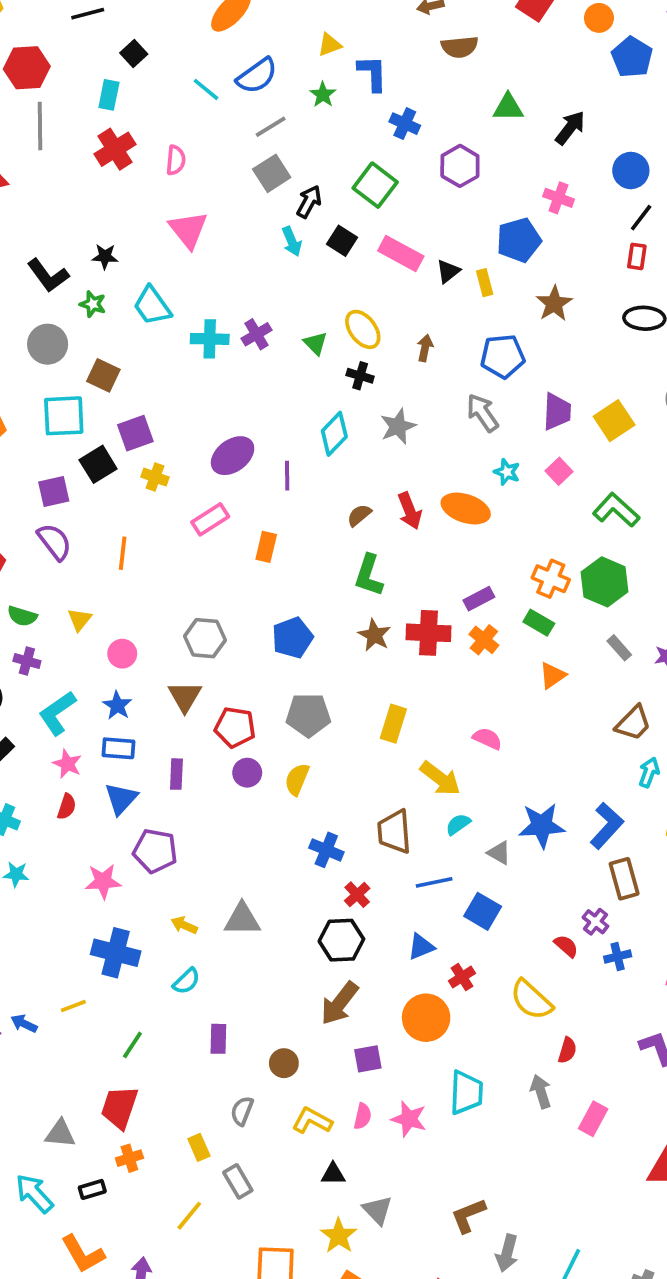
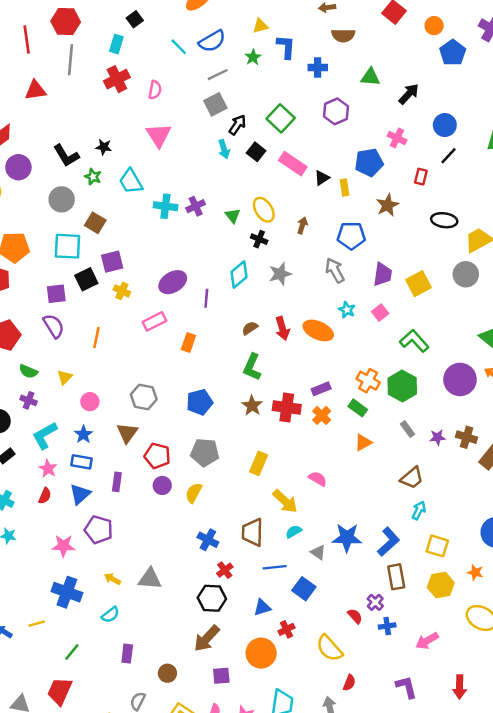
blue cross: (405, 124) -> (318, 68), moved, turned -30
red rectangle: (637, 256) -> (421, 177), moved

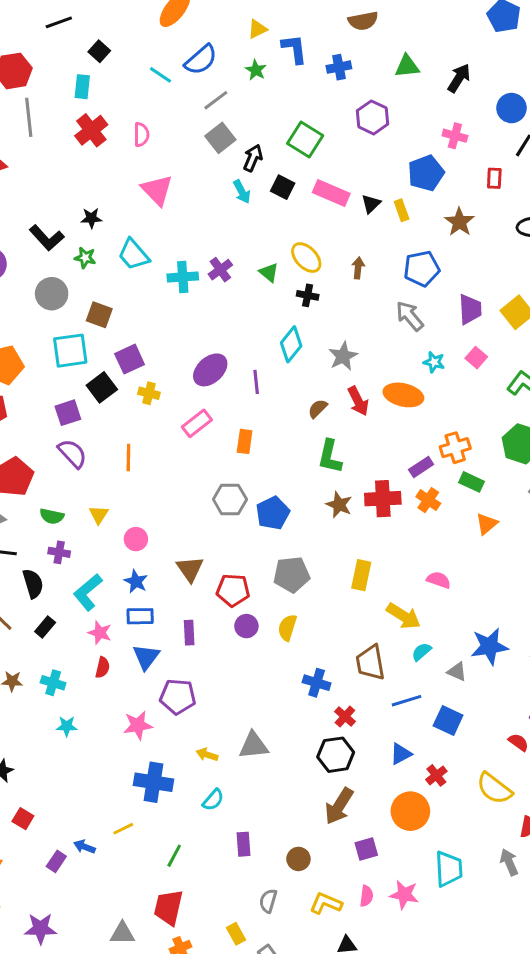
gray star: (280, 274) -> (343, 356), moved
orange cross: (368, 381) -> (455, 448), moved, turned -35
gray hexagon: (144, 397) -> (230, 499), moved

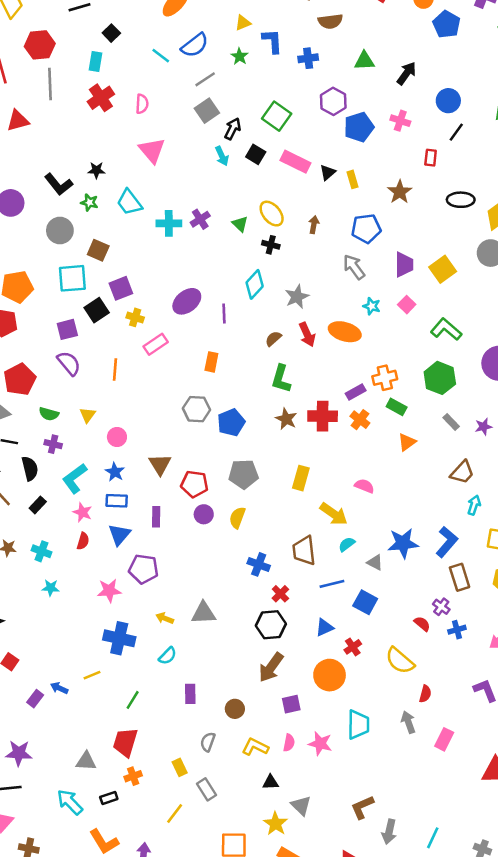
blue pentagon: (426, 173) -> (359, 127), moved
pink rectangle: (197, 423) -> (156, 344), moved

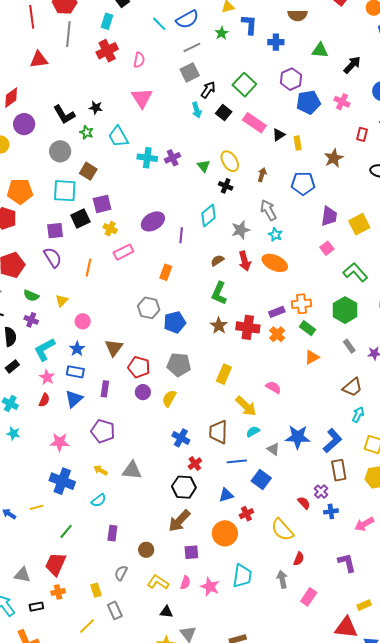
gray arrow: (354, 267) -> (268, 210), moved
cyan star: (372, 306) -> (275, 235), moved
purple pentagon: (144, 569) -> (103, 431), moved

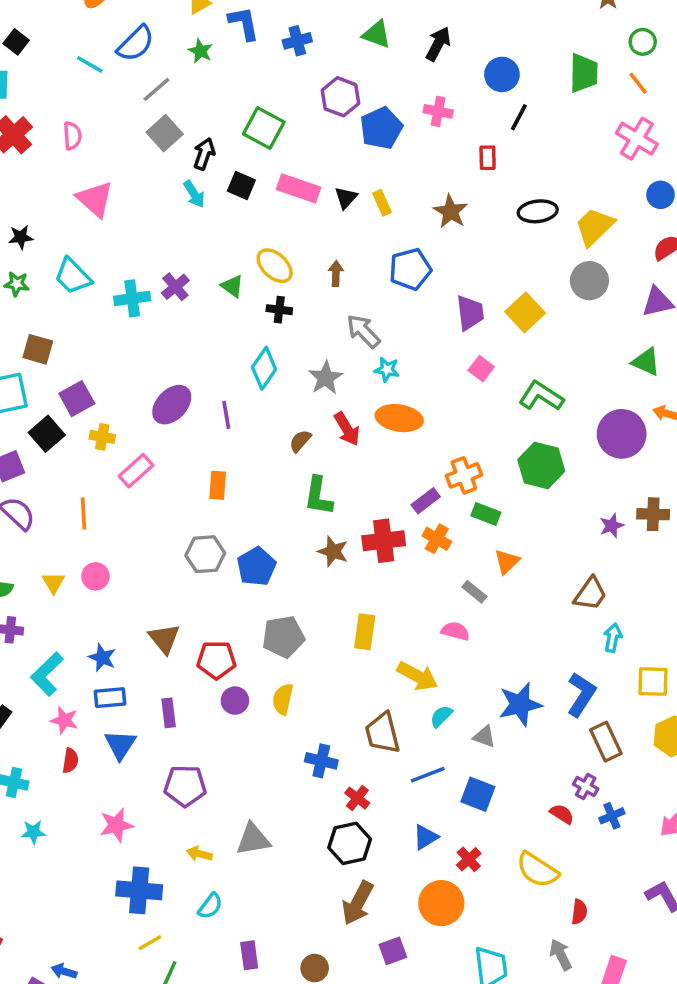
green triangle: (320, 50) -> (377, 34), turned 30
pink circle: (83, 321) -> (95, 576), moved
gray rectangle: (349, 346) -> (474, 592), moved
yellow line: (37, 507) -> (150, 943), moved

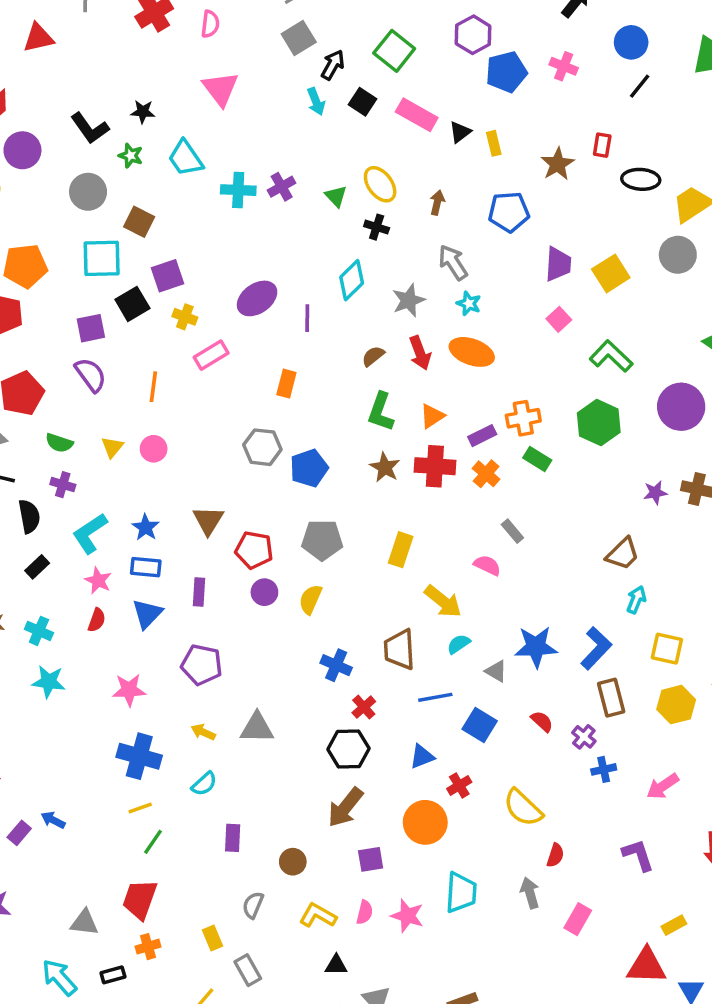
red rectangle: (488, 158) -> (602, 145), moved
orange triangle: (507, 562) -> (432, 416), moved
red semicircle: (562, 814) -> (542, 721), moved
cyan star: (33, 832) -> (49, 682), size x1.4

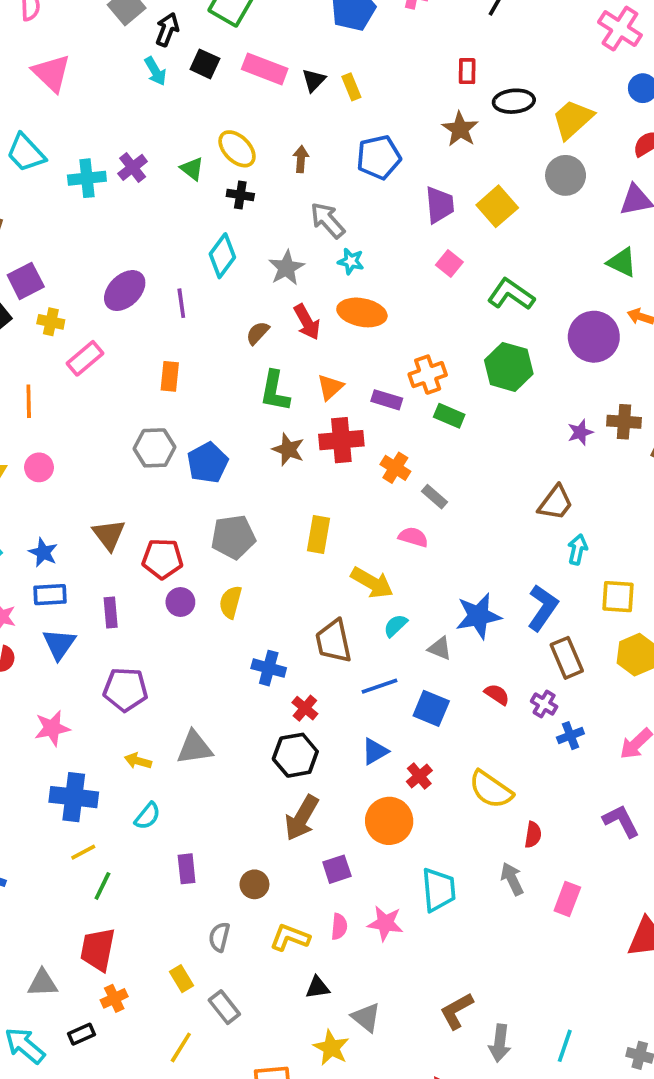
brown star: (558, 164) -> (460, 129), moved
purple rectangle: (482, 436) -> (387, 400), turned 52
orange cross: (486, 474) -> (395, 468), moved

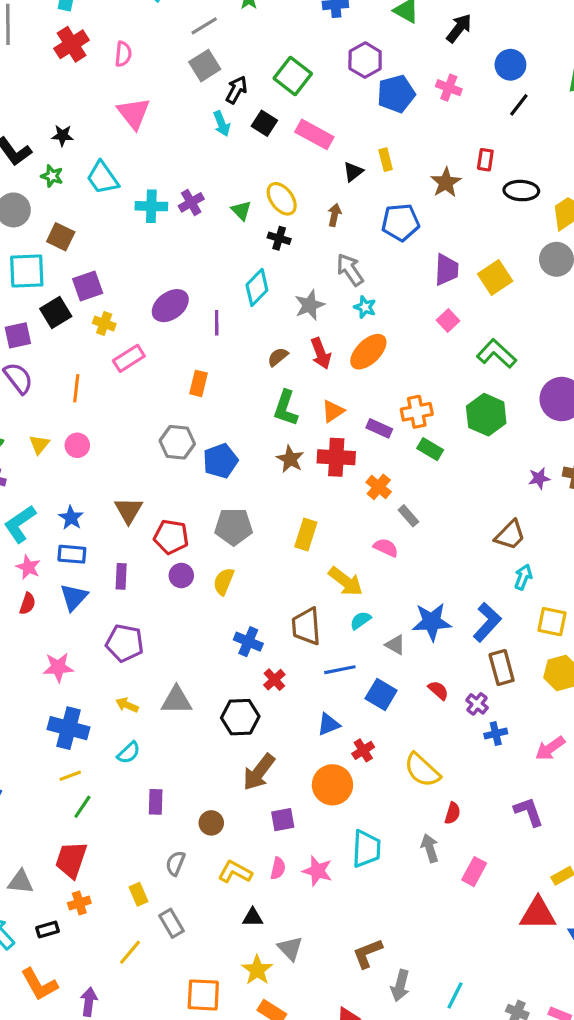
black triangle: (314, 80) -> (353, 172), moved
brown star: (460, 129) -> (446, 182), moved
orange ellipse: (362, 312) -> (368, 352), turned -63
black hexagon: (295, 755) -> (240, 717), moved

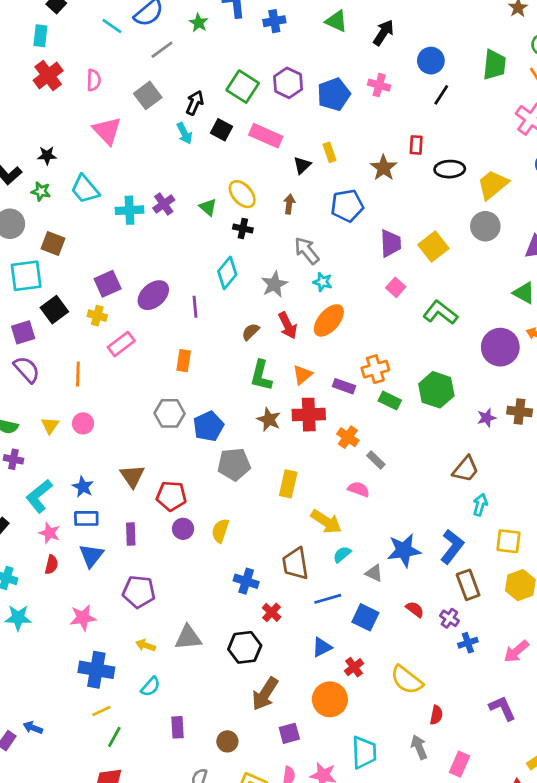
purple hexagon: (365, 60) -> (288, 83), moved
gray square: (205, 66) -> (148, 95), moved
purple square: (88, 286) -> (108, 284), moved
green hexagon: (486, 415) -> (436, 390), moved
gray pentagon: (234, 527) -> (234, 464), moved

